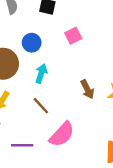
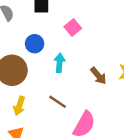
cyan arrow: (41, 74) -> (60, 63), moved

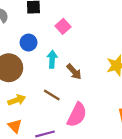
brown arrow: (98, 76) -> (74, 72), moved
yellow arrow: (19, 106) -> (17, 100), turned -126

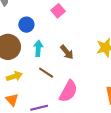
cyan arrow: (52, 59) -> (38, 48), moved

